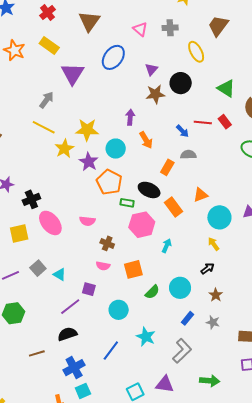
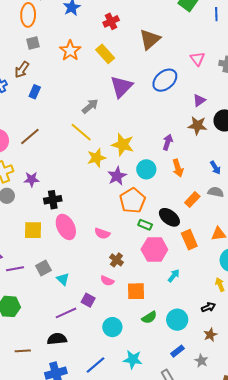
cyan star: (146, 337) -> (133, 359), turned -30

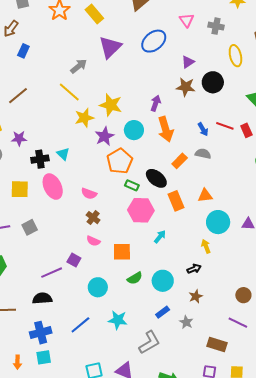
orange arrow: (178, 168) -> (166, 129), size x1.4
brown cross: (116, 260) -> (93, 218), moved
cyan triangle: (63, 279) -> (63, 154), moved

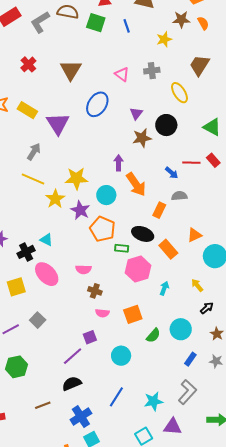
yellow rectangle: (94, 14) -> (27, 110), moved
yellow arrow: (206, 246) -> (197, 285), moved
purple square: (74, 260) -> (90, 337), turned -32
cyan star: (118, 320) -> (153, 401), moved

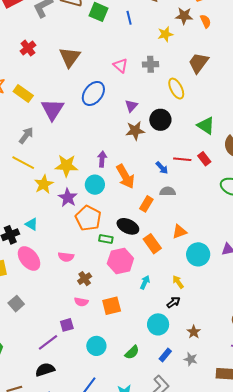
purple arrow: (119, 163) -> (102, 159), moved
brown cross: (95, 291) -> (85, 279), moved, turned 32
black arrow: (207, 308) -> (174, 302), moved
green semicircle: (153, 335) -> (132, 352), moved

